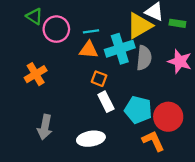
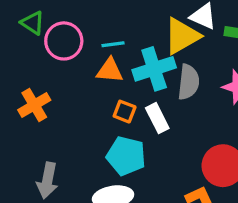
white rectangle: (106, 102) -> (157, 118), moved
cyan pentagon: (138, 110) -> (126, 156), moved

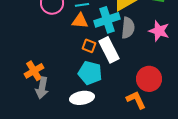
orange cross: (34, 105) -> (34, 71), moved
white rectangle: (157, 118) -> (109, 50), size x1.4

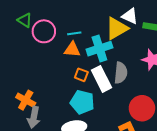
gray semicircle: (128, 28) -> (121, 73), moved
orange cross: (34, 71) -> (26, 100), turned -30

